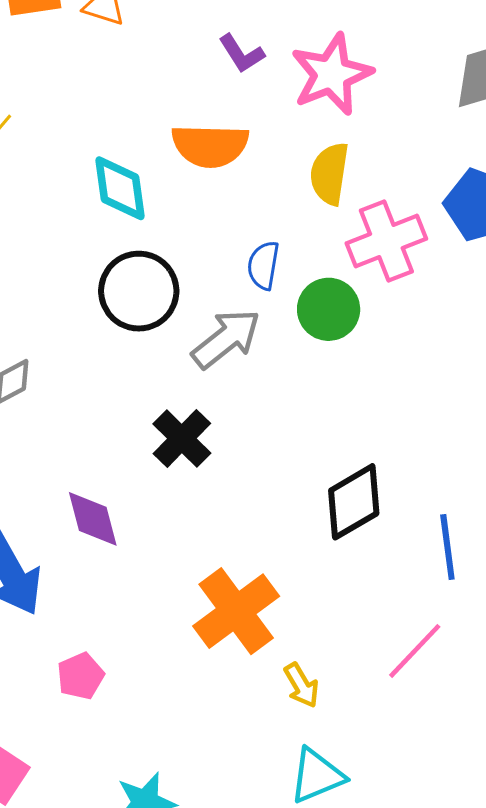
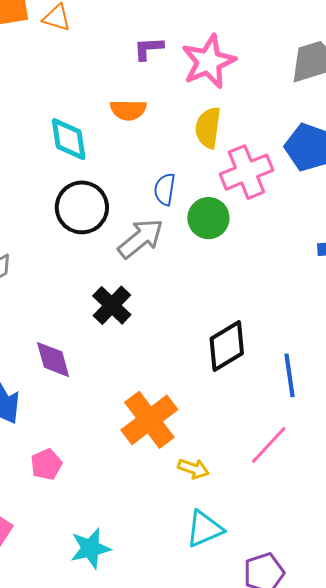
purple L-shape: (242, 54) -> (148, 48), turned 120
orange semicircle: (210, 146) -> (128, 110), size x0.7
yellow arrow: (301, 685) -> (193, 469), turned -40

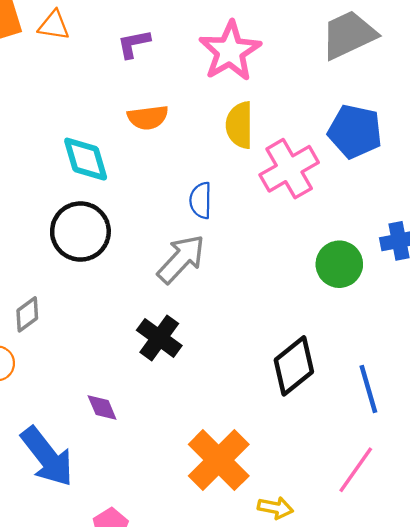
purple L-shape: (148, 48) -> (134, 44), moved
black circle: (82, 207) -> (80, 232), moved
green circle: (208, 218) -> (339, 264), moved
purple diamond: (53, 360) -> (102, 407), size x0.7

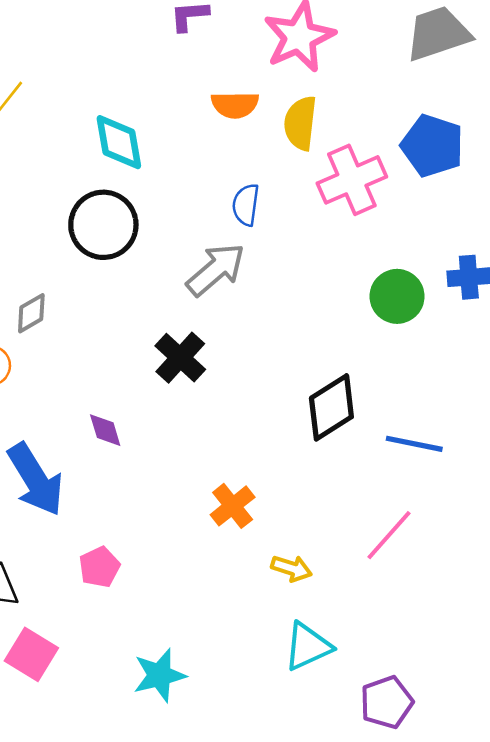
orange semicircle: (148, 117) -> (235, 105), moved
blue line: (368, 389) -> (414, 444), turned -69
orange cross: (219, 460) -> (233, 506), size x0.6

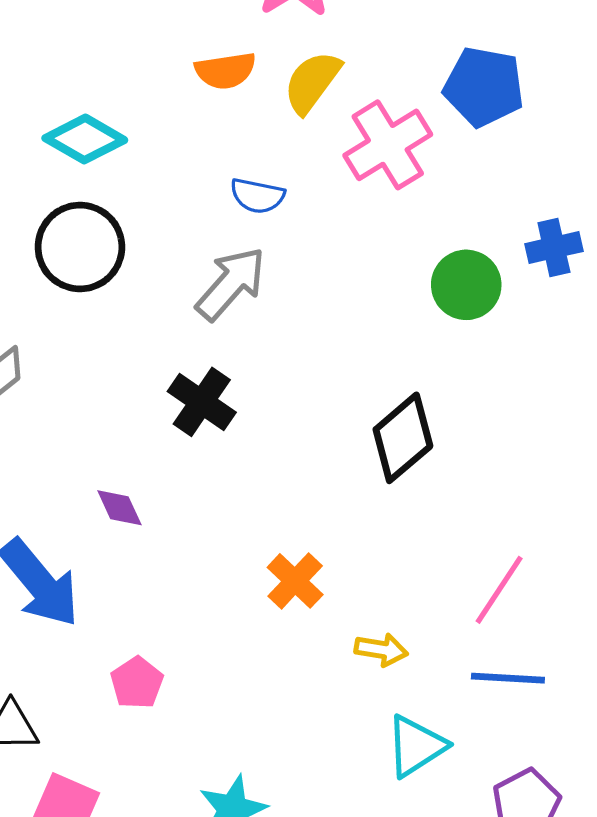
yellow semicircle: (300, 123) -> (312, 82), turned 38
cyan diamond: (119, 142) -> (85, 139), turned -42
blue semicircle: (246, 205) -> (257, 196), turned -78
blue line: (414, 444) -> (508, 678), moved

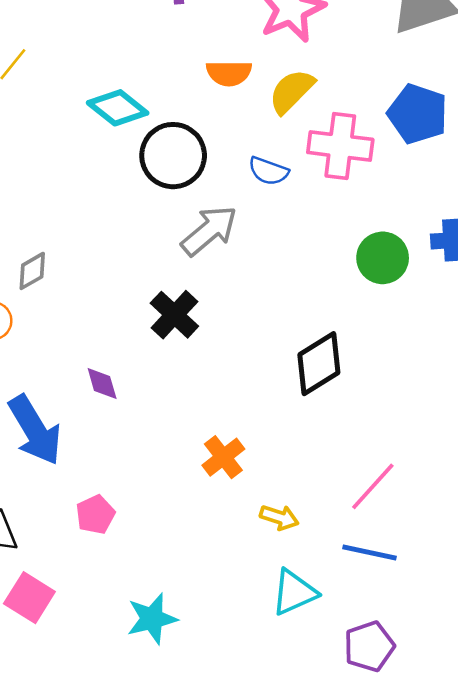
pink cross: (388, 145) -> (340, 146), turned 30
blue semicircle: (257, 196) -> (268, 171), moved
black circle: (80, 247) -> (173, 156), moved

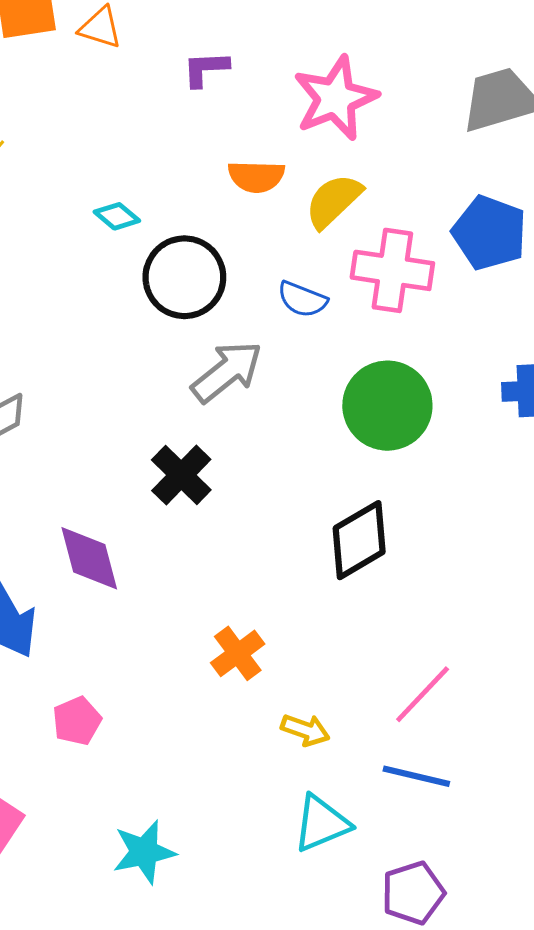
cyan diamond: (118, 108) -> (117, 216), size x0.6
green circle: (383, 258) -> (387, 406), moved, size x1.4
purple diamond: (102, 384) -> (89, 558), size x1.6

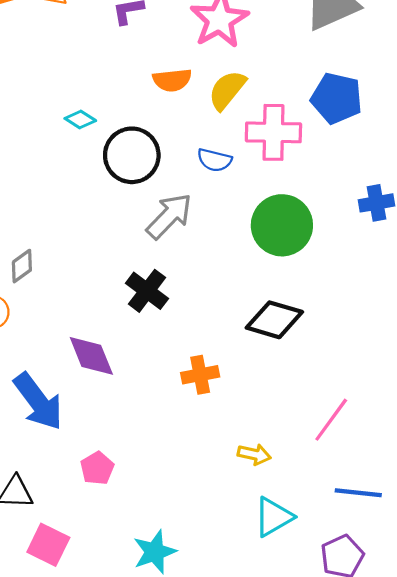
black diamond: (359, 540) -> (274, 320), turned 54
orange cross: (238, 653) -> (200, 375), moved, turned 33
blue line: (416, 776) -> (358, 493), moved

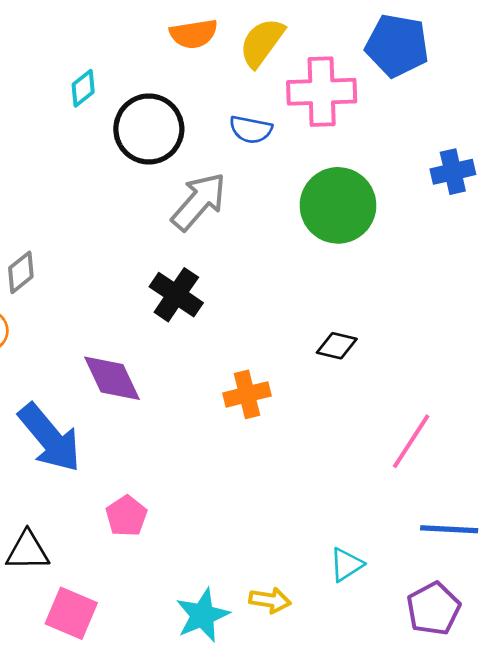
cyan diamond: (80, 120) -> (83, 88), turned -68
black diamond: (274, 320) -> (337, 346), moved, size x0.6
yellow arrow: (254, 454) -> (270, 600), moved
cyan triangle: (273, 517) -> (346, 565), size x0.7

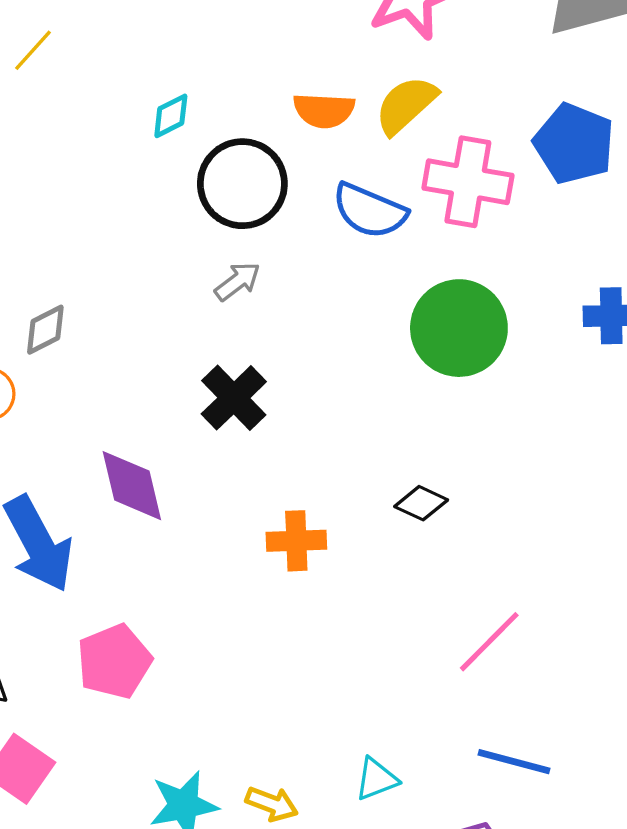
orange semicircle: (194, 34) -> (324, 110), moved
blue semicircle: (251, 130) -> (370, 211), size x1.4
gray arrow: (199, 201) -> (238, 281), moved, size x0.6
pink pentagon: (126, 516) -> (114, 661), size x1.4

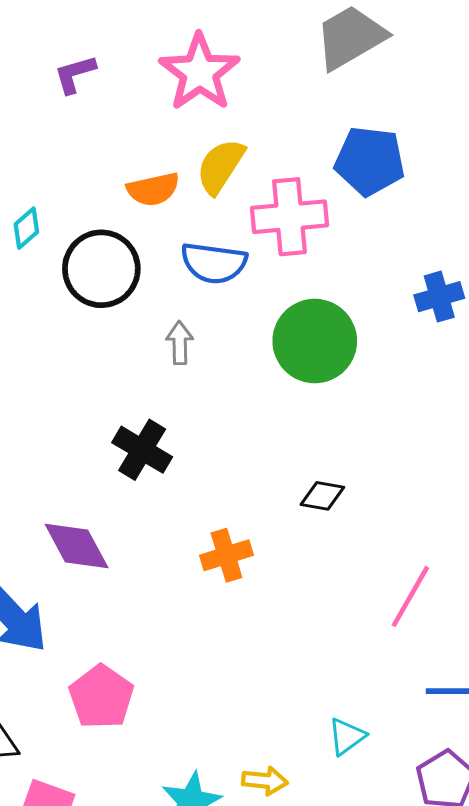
gray arrow: (238, 281) -> (180, 343), moved, turned -39

